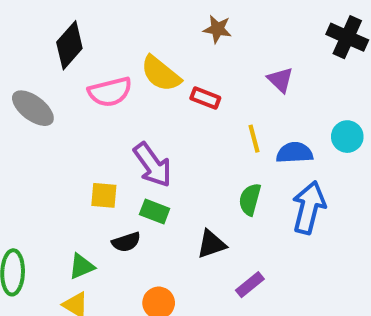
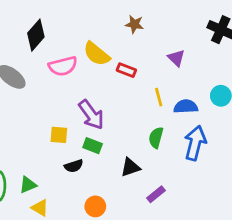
green triangle: (82, 266) -> (28, 185), moved

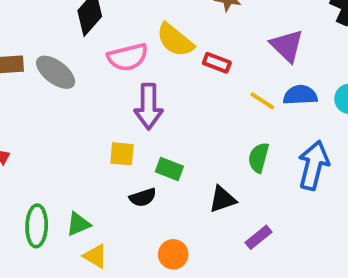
purple triangle: (176, 58) -> (287, 46), size x1.4
yellow line: (159, 97) -> (262, 101), turned -42
blue semicircle: (186, 107) -> (300, 95), moved
purple arrow: (91, 115) -> (149, 106), moved, turned 36

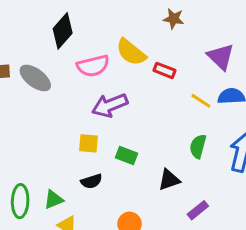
purple arrow: (149, 106) -> (110, 105), turned 68
black semicircle: (143, 197) -> (92, 181), moved

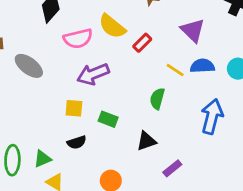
red rectangle: (164, 70) -> (142, 43), turned -66
gray ellipse: (35, 78) -> (29, 66), moved
green semicircle: (198, 146) -> (157, 99), moved

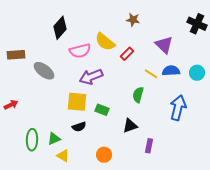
yellow square: (74, 108) -> (77, 102), size x1.5
purple rectangle: (172, 168) -> (149, 146), turned -40

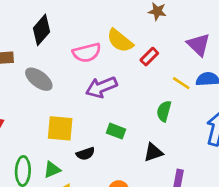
black diamond: (60, 28) -> (42, 30), moved
yellow square: (77, 102) -> (60, 128), moved

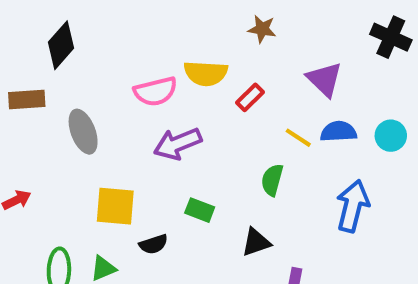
black diamond: (42, 30) -> (61, 45), moved
yellow semicircle: (120, 41) -> (206, 73), turned -36
gray ellipse: (39, 79) -> (83, 132), turned 32

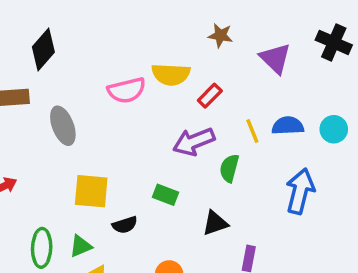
purple triangle: (324, 79) -> (275, 58), moved
yellow line: (298, 138) -> (252, 131), turned 35
purple arrow: (178, 144) -> (194, 142), moved

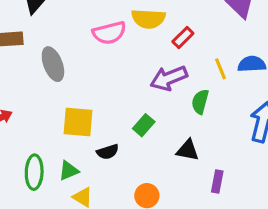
green rectangle: (166, 195) -> (144, 125), turned -70
black triangle: (215, 223) -> (188, 150), turned 30

